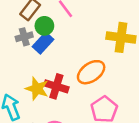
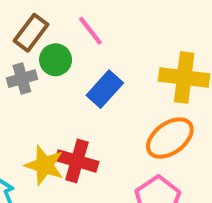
blue rectangle: (43, 43) -> (105, 89), moved
orange ellipse: (91, 72) -> (170, 138), moved

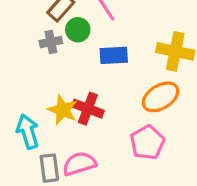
blue rectangle: (105, 89) -> (114, 55), turned 40

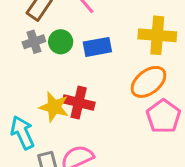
green circle: (78, 30) -> (61, 42), moved
pink pentagon: (147, 142) -> (163, 116), moved

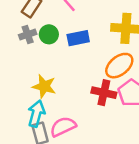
red cross: (79, 103) -> (104, 93), moved
cyan arrow: (22, 133) -> (36, 114), moved, turned 40

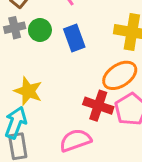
blue rectangle: (78, 38) -> (74, 38), turned 75
pink semicircle: (63, 127) -> (75, 140), moved

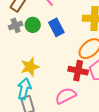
yellow star: (28, 91) -> (30, 67), turned -30

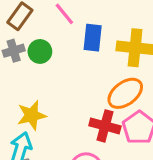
blue rectangle: (56, 27) -> (93, 38), moved, turned 30

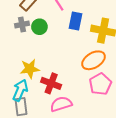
red cross: (105, 126) -> (51, 83), moved

